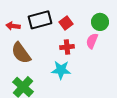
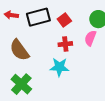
red arrow: (13, 26) -> (11, 15), moved

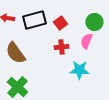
cyan star: (59, 67) -> (79, 70), moved

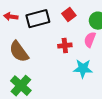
red square: (60, 23) -> (69, 15), moved

